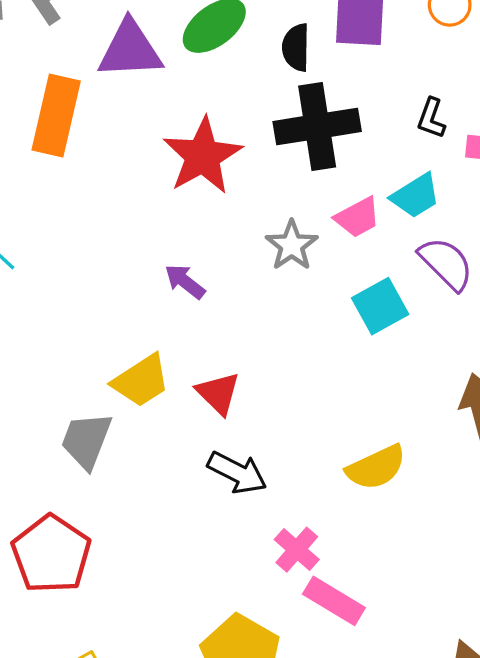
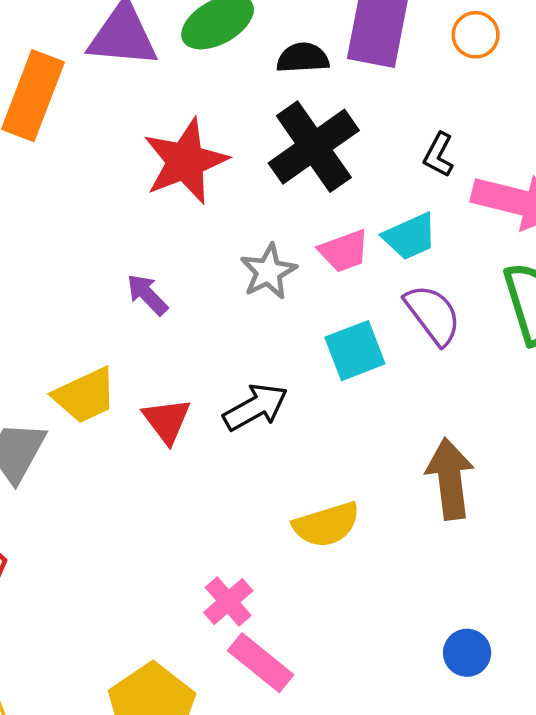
black semicircle: (296, 47) -> (303, 58), turned 78
black cross: (317, 127) -> (314, 147), turned -34
black arrow: (237, 473) -> (255, 407), moved, turned -64

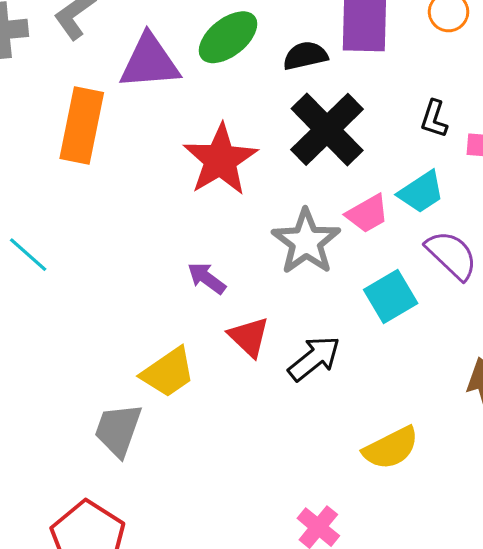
gray star: (268, 272) -> (306, 242), size x1.4
red triangle: (167, 420) -> (249, 337), moved

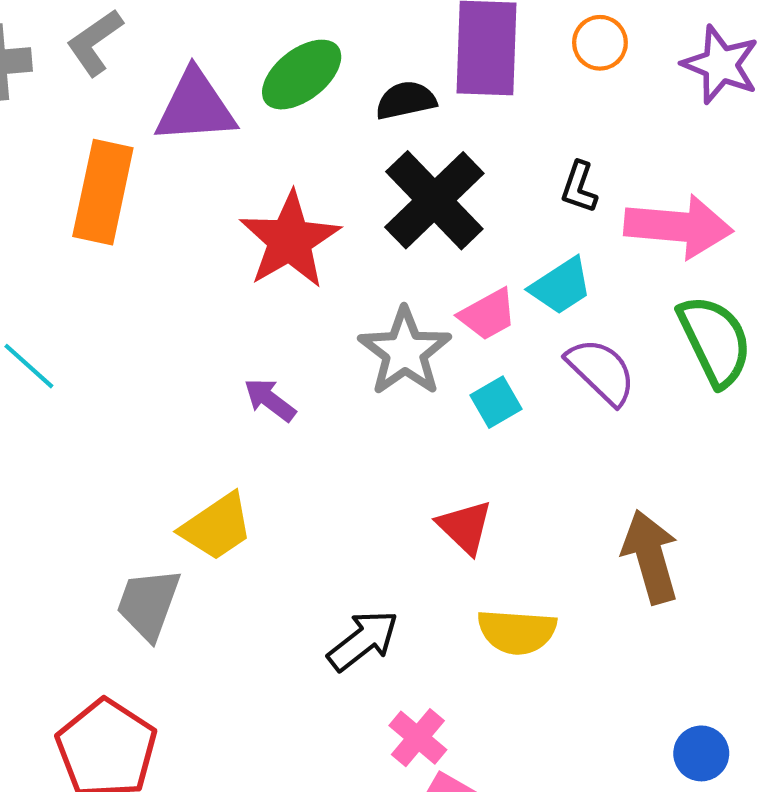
cyan square: (391, 297) -> (496, 402), moved, size x0.7
red triangle: (249, 337) -> (465, 527), moved
black arrow: (314, 358) -> (363, 641), moved
yellow semicircle: (391, 448) -> (517, 632), turned 30

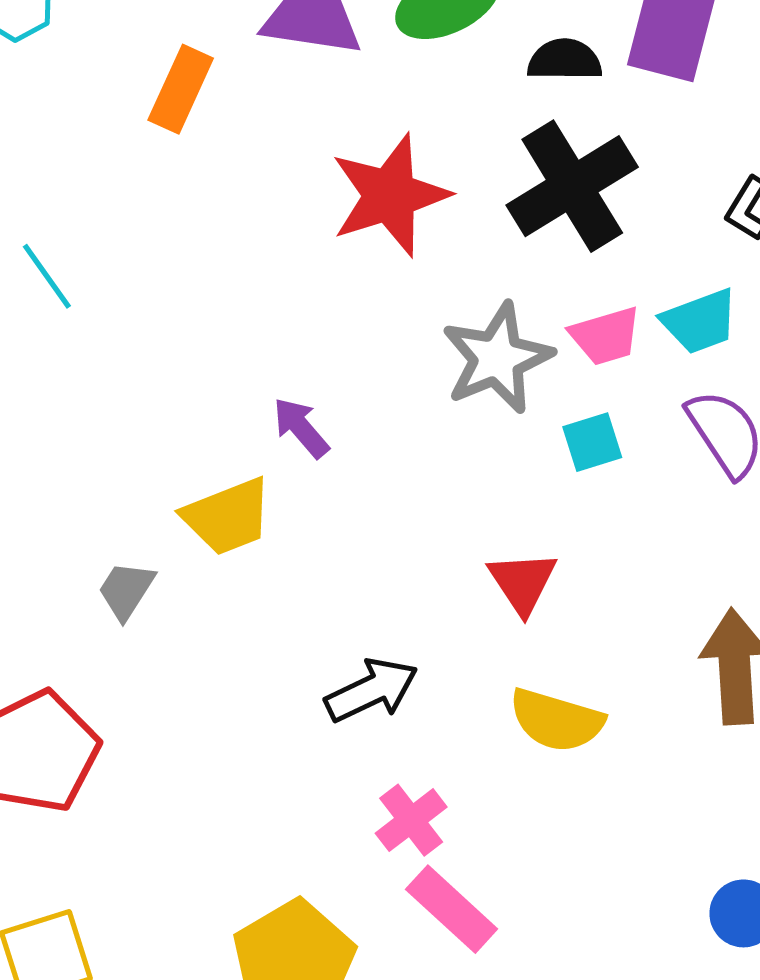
orange rectangle: (103, 192) -> (181, 89), size x0.7
purple arrow: (270, 400) -> (301, 428), moved
gray trapezoid: (148, 604) -> (126, 590), size x0.7

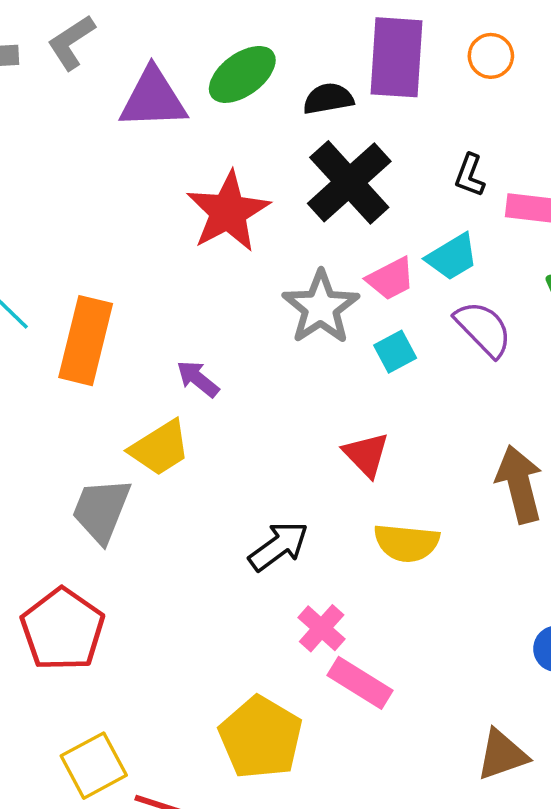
orange rectangle: (181, 89) -> (86, 341), moved, size x1.5
gray trapezoid: (126, 590) -> (101, 510), size x1.6

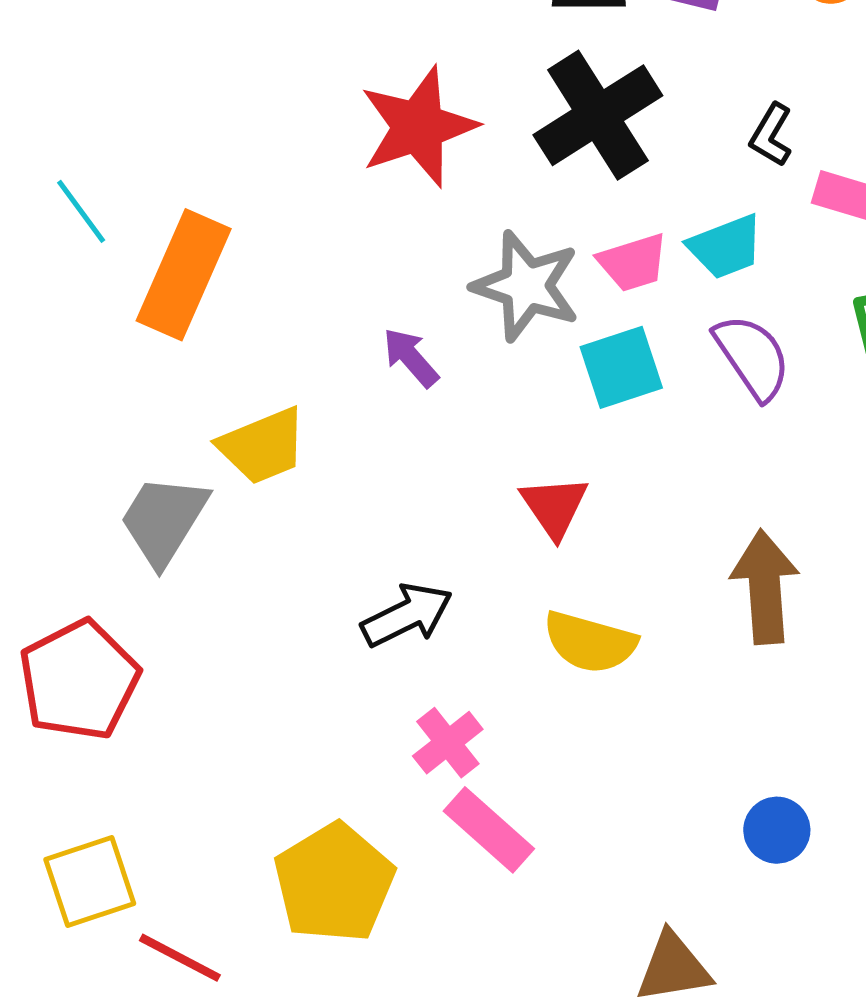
gray star: (321, 307) -> (526, 286), turned -30
cyan square: (395, 352) -> (621, 367), size x1.4
purple arrow: (198, 379) -> (411, 357), moved

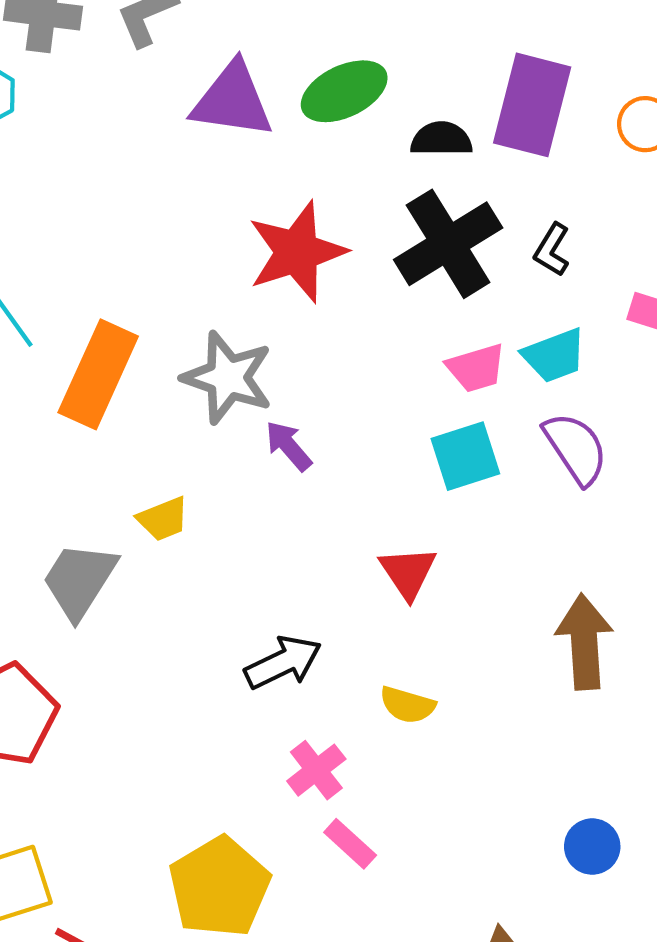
black L-shape: (771, 135) -> (552, 250), moved
gray star: (526, 286) -> (228, 378), moved
yellow trapezoid: (263, 446) -> (163, 519), size x0.7
yellow semicircle: (590, 642) -> (407, 705), moved, size x0.7
pink rectangle: (489, 830) -> (350, 844), size x0.7

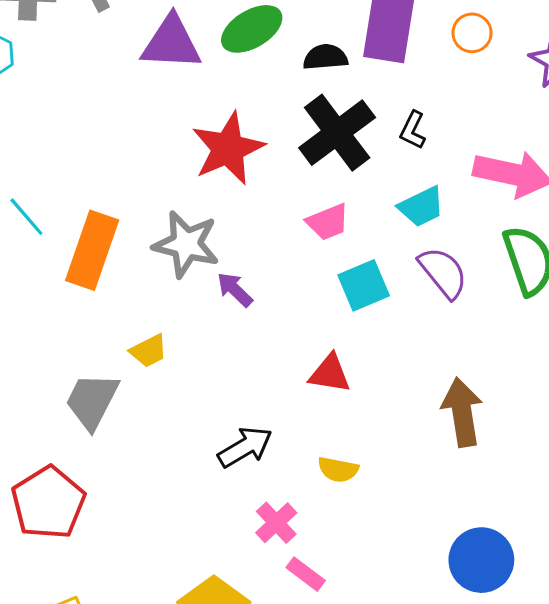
pink trapezoid: (476, 368) -> (328, 222), moved
red triangle: (408, 572) -> (330, 374), turned -42
blue circle: (592, 847) -> (481, 560), size x1.6

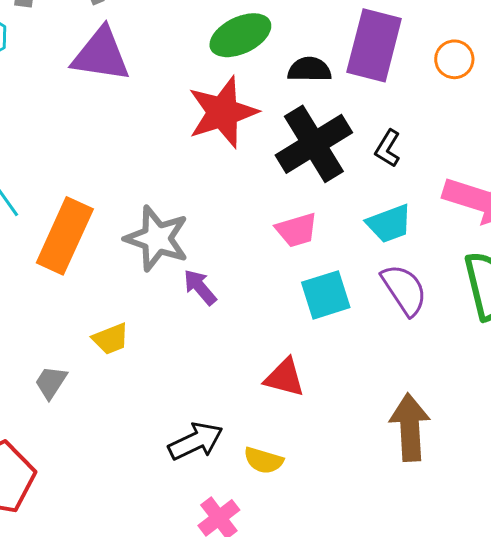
purple triangle: (171, 43) -> (101, 55), moved
red star: (228, 149) -> (223, 112), moved
gray trapezoid: (92, 401) -> (51, 382), size x0.6
yellow semicircle: (338, 470) -> (263, 460), moved

